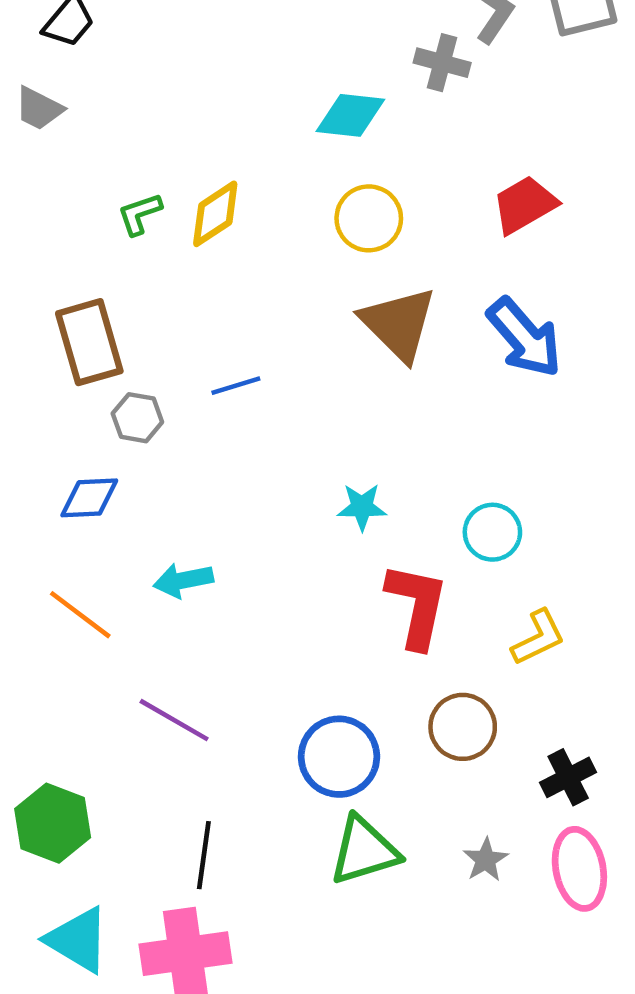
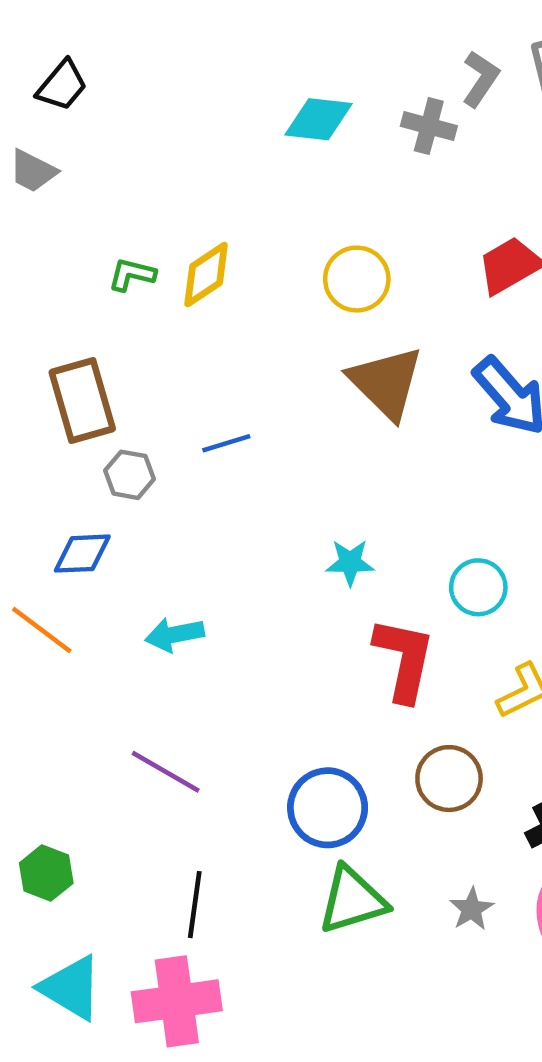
cyan diamond: (350, 115) -> (319, 119), moved
green L-shape: (140, 214) -> (132, 275), turned 33
orange line: (80, 615) -> (42, 630), moved
green hexagon: (53, 823) -> (46, 873), size x0.7

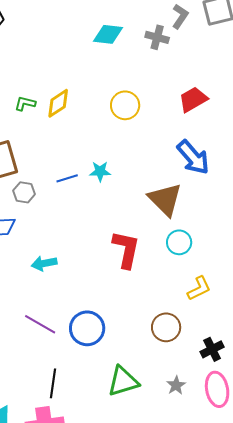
brown triangle: (386, 383) -> (165, 199), moved
cyan star: (350, 563) -> (100, 171), moved
red L-shape: (404, 659) -> (126, 249), moved
blue circle: (328, 808) -> (87, 328), moved

